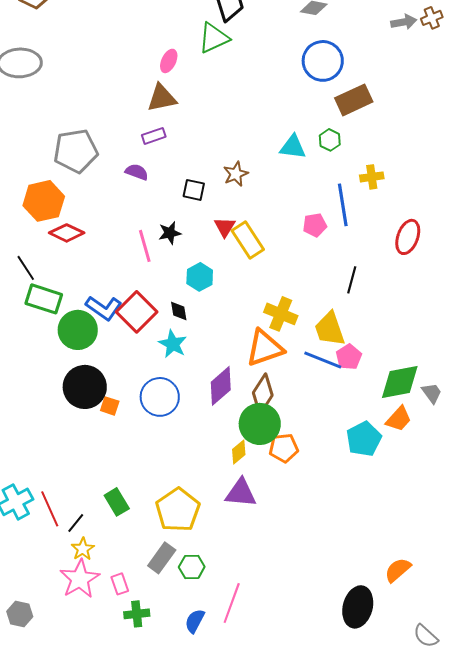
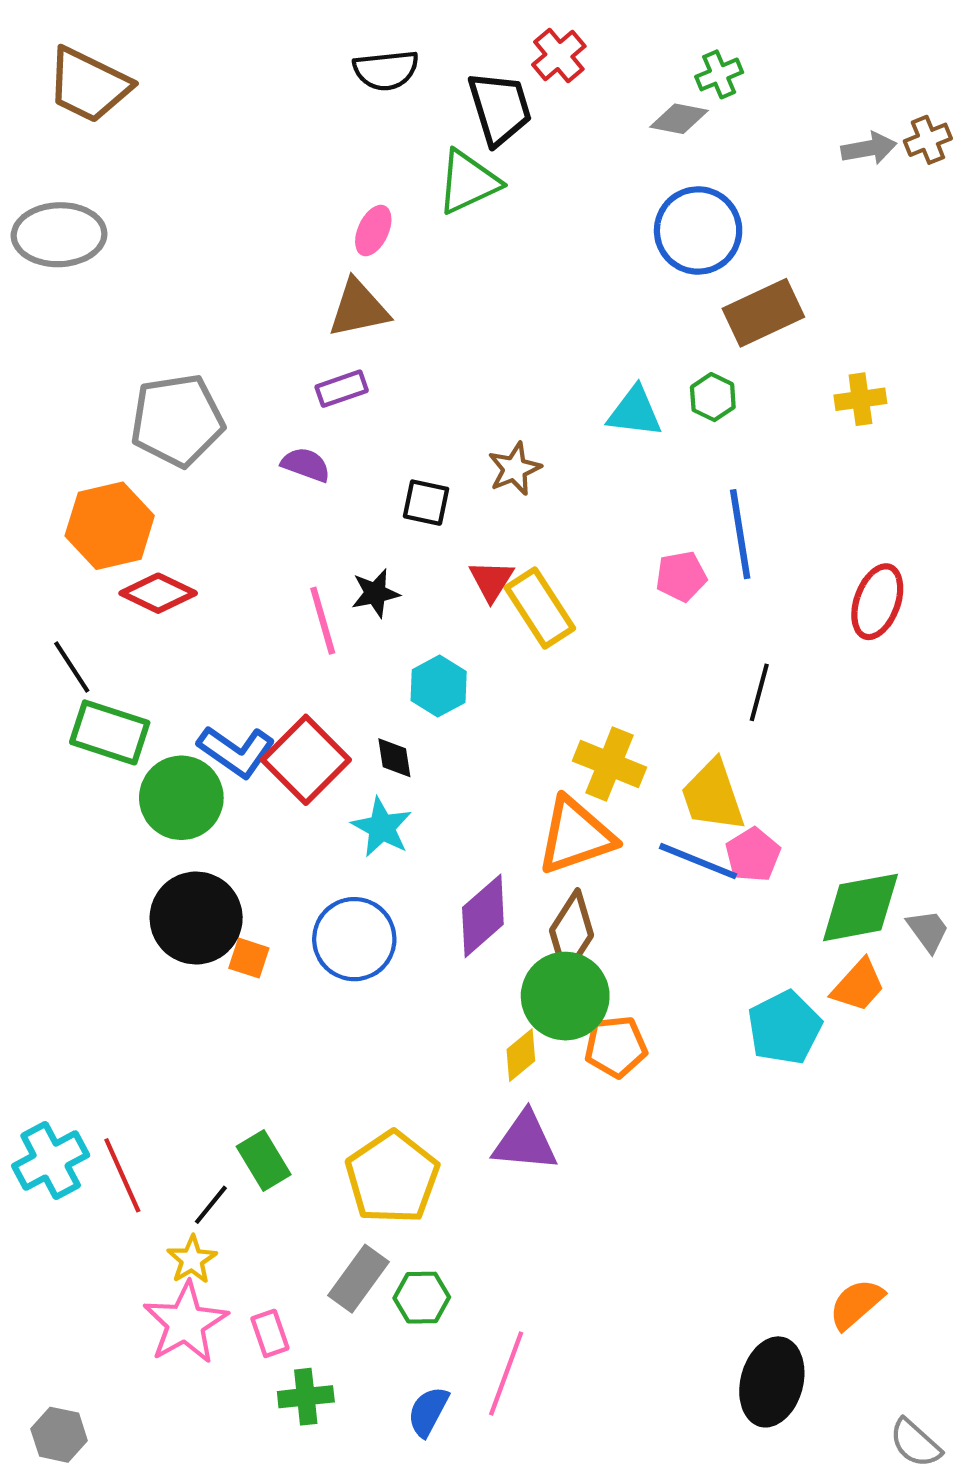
yellow cross: (372, 177) -> (860, 399), moved
black line: (76, 523) -> (211, 1205), moved
gray hexagon: (20, 614) -> (59, 1435), moved

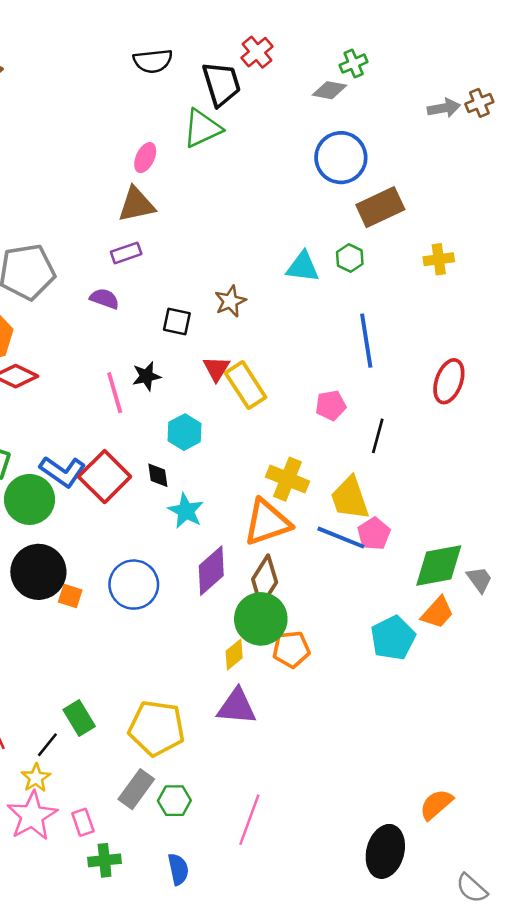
pink pentagon: (681, 576) -> (331, 405), moved
cyan star: (382, 827) -> (186, 511), moved
yellow pentagon: (392, 1177) -> (157, 728), turned -30
pink line: (506, 1374) -> (249, 820), moved
blue semicircle: (428, 1411) -> (178, 869), turned 140

